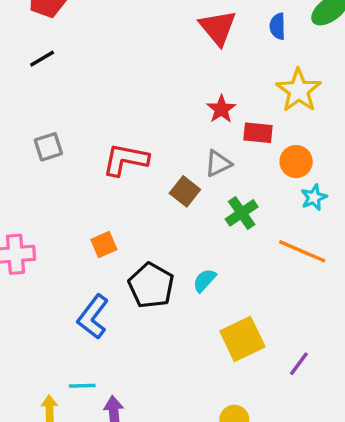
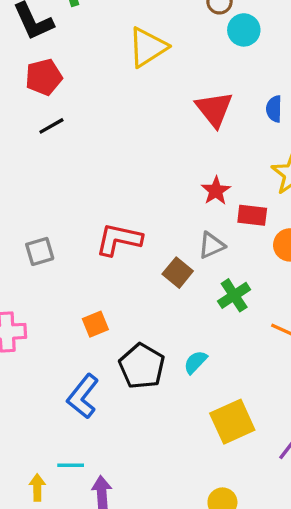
black line: (42, 59) -> (51, 126), moved
gray square: (48, 147) -> (40, 251), moved

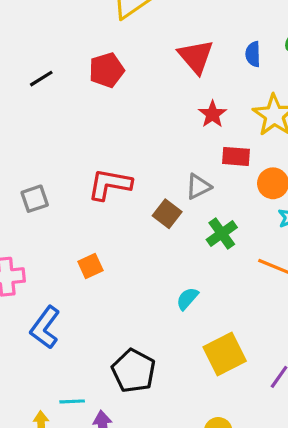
red pentagon: (44, 77) -> (107, 70), moved
red star: (216, 191) -> (212, 114), moved
black pentagon: (142, 366) -> (134, 371), moved
blue L-shape: (83, 396) -> (45, 327), moved

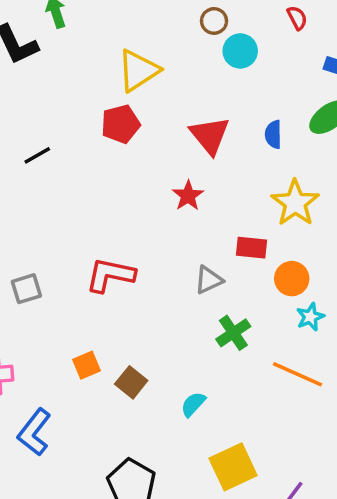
red pentagon: (107, 70) -> (121, 124), moved
red star: (212, 114) -> (188, 196), moved
brown square: (167, 214) -> (131, 382), moved

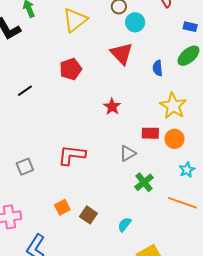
yellow triangle: (138, 71) -> (75, 20), moved
red triangle: (210, 135) -> (121, 53), moved
orange circle: (292, 279) -> (174, 139), moved

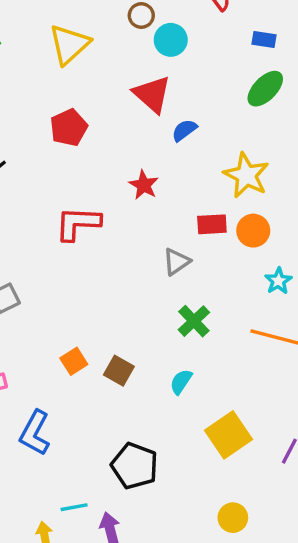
blue semicircle: (158, 68) -> (184, 130), moved, turned 63
red L-shape: (72, 155) -> (78, 223), moved
green cross: (144, 182) -> (194, 321), moved

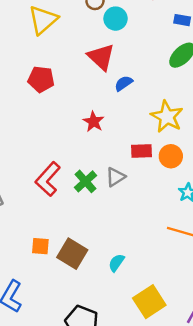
red pentagon: (69, 128) -> (41, 79), turned 30
red L-shape: (78, 223) -> (48, 179), moved, turned -52
green cross: (194, 321) -> (85, 181), moved
orange square: (74, 361) -> (40, 246), turned 36
brown square: (119, 371) -> (72, 254), size x1.4

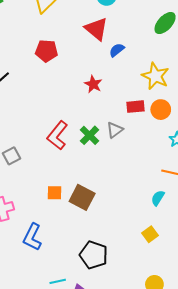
cyan semicircle: (116, 263) -> (158, 198), moved
yellow square: (149, 302) -> (150, 234), size x0.6

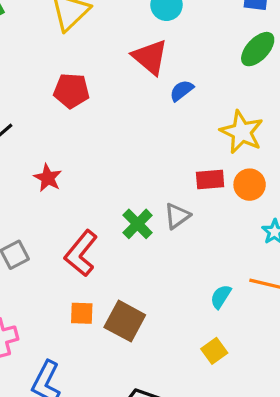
red star: (93, 84) -> (48, 178), moved
red L-shape: (57, 135) -> (81, 253), moved
cyan semicircle: (158, 198) -> (221, 297), moved
yellow square: (150, 234) -> (214, 351), moved

